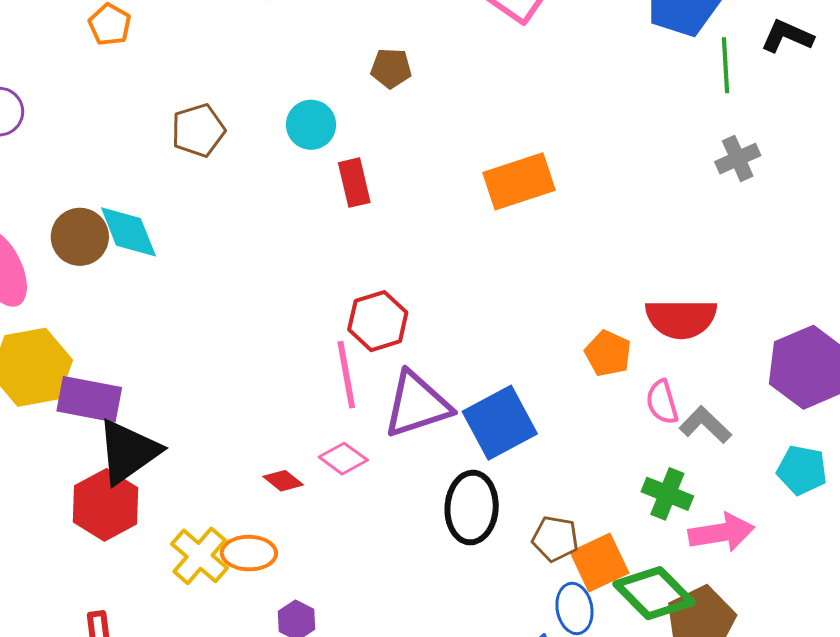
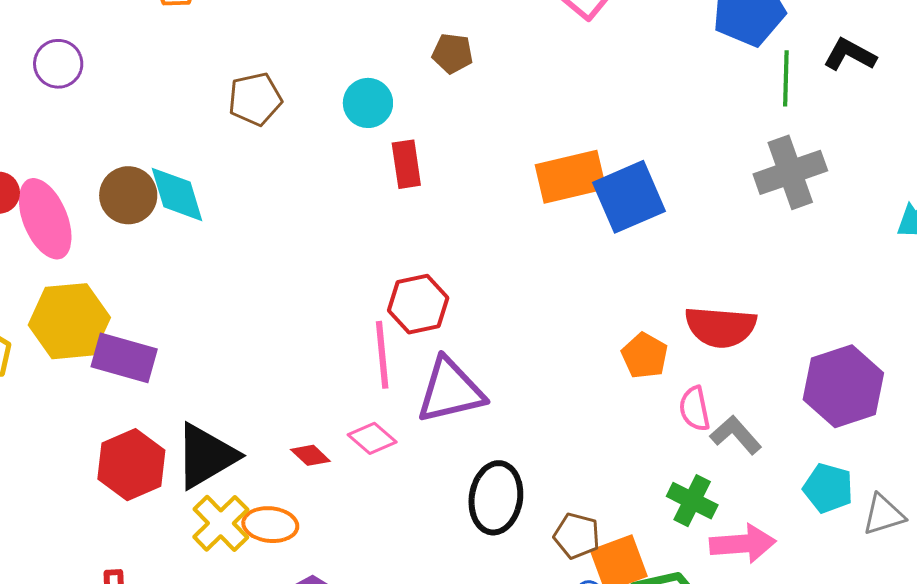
gray cross: (738, 159) -> (790, 172), size x1.6
blue square: (500, 423) -> (629, 197), moved
black triangle: (128, 452) -> (206, 456), moved

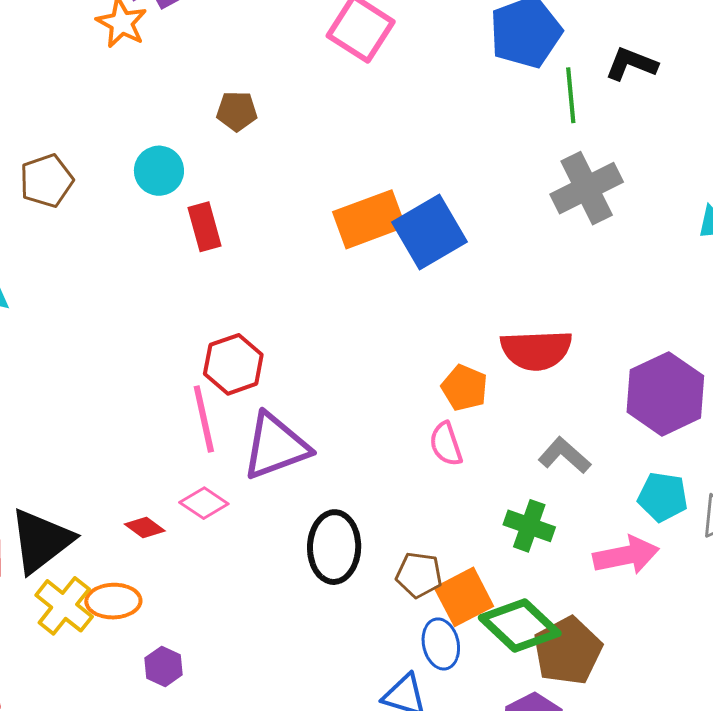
pink semicircle: (695, 409) -> (446, 444), moved
pink arrow: (743, 544) -> (626, 555), moved

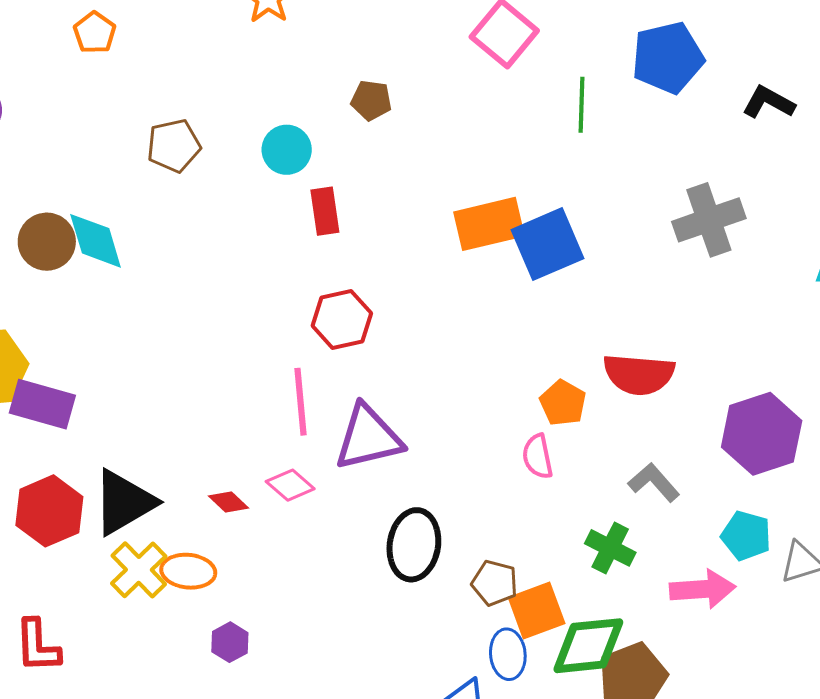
green line: (571, 95) -> (581, 105), moved
red hexagon: (233, 364) -> (342, 319), moved
green diamond: (520, 626) -> (588, 646), turned -56

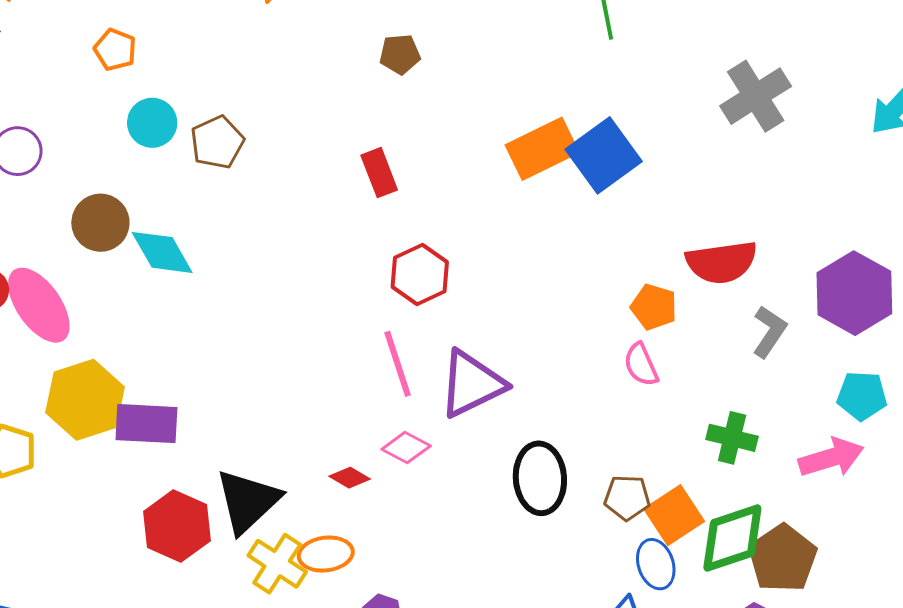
cyan circle: (287, 150) -> (152, 123), moved
brown circle: (47, 242) -> (100, 223), moved
gray L-shape: (654, 482) -> (769, 332), moved, turned 88

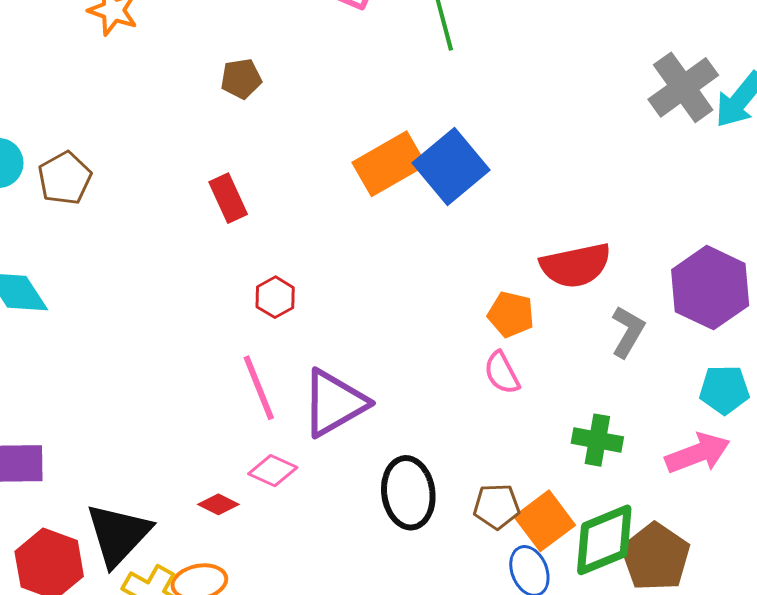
gray cross: (756, 96) -> (683, 87), moved
red hexagon: (420, 275) -> (275, 297), size x0.7

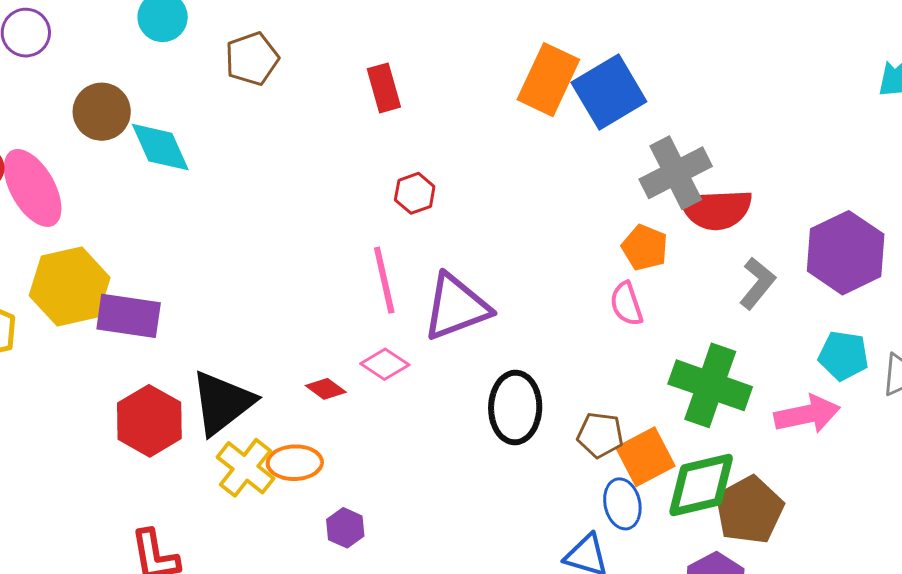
gray cross: (683, 87) -> (676, 173), moved
orange rectangle: (389, 164) -> (548, 80), turned -44
brown pentagon: (65, 178) -> (252, 59), moved
green cross: (597, 440) -> (710, 385), size x1.6

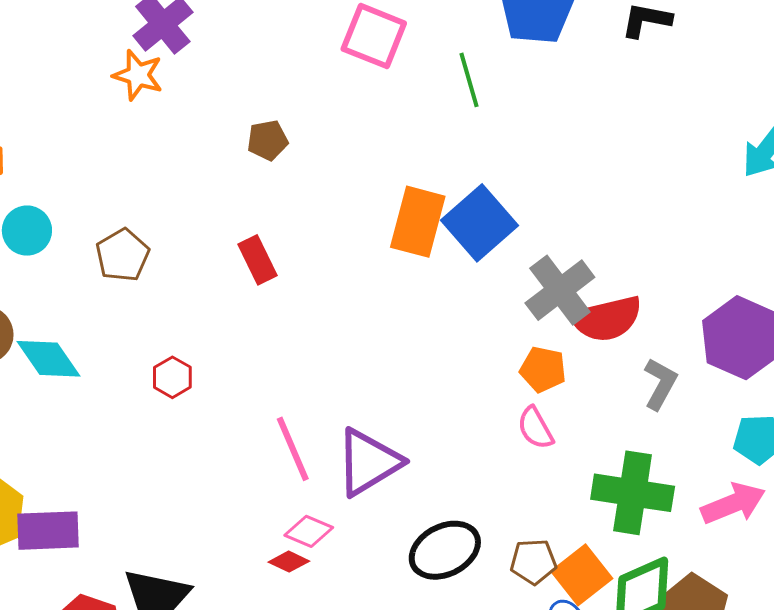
red hexagon: (415, 193) -> (172, 377), moved
red diamond: (326, 389) -> (289, 562), moved
black ellipse: (515, 408) -> (445, 550), turned 72

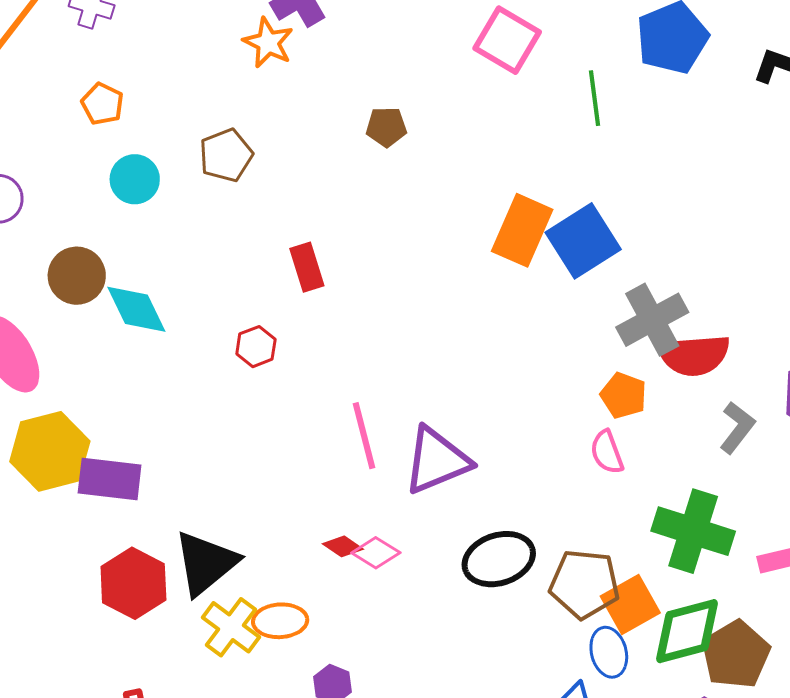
brown pentagon: (122, 255) -> (226, 155), moved
red rectangle: (258, 260) -> (307, 267), moved
pink diamond: (309, 531) -> (376, 553), moved
brown pentagon: (533, 562) -> (584, 584), size x1.5

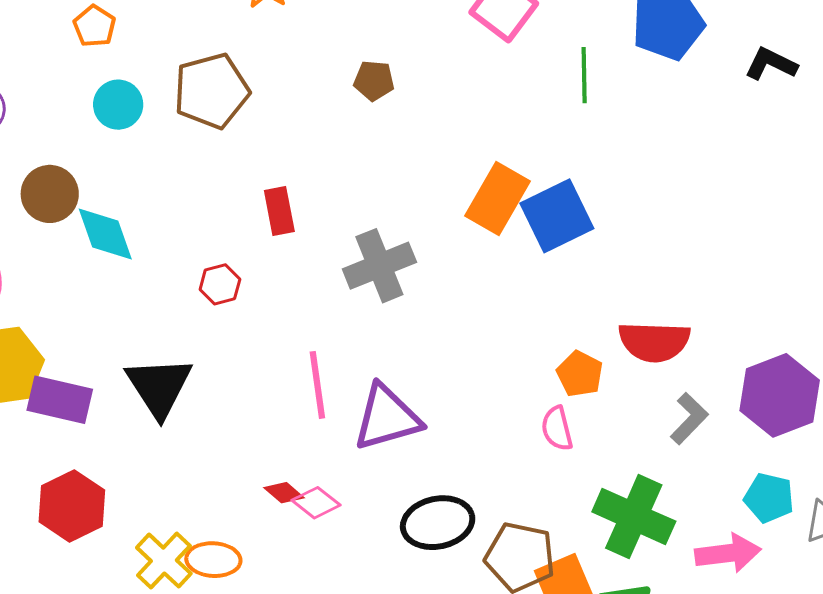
brown pentagon: (226, 155) -> (212, 91), size x1.4
gray cross: (652, 320) -> (379, 266), moved
black triangle: (206, 563) -> (159, 387), moved, turned -30

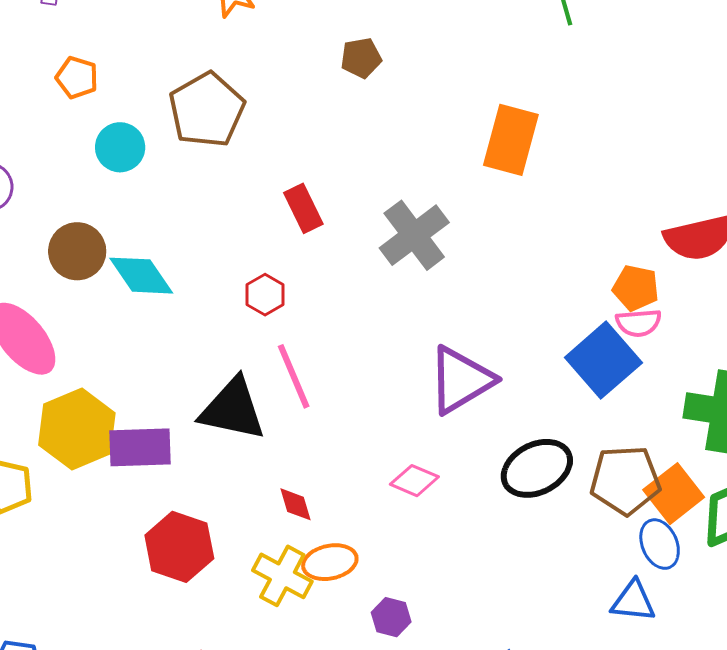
blue square: (557, 216) -> (603, 360), moved
pink line: (317, 385) -> (294, 376), moved
black triangle: (159, 387) -> (233, 409), turned -30
pink semicircle: (557, 428) -> (639, 323), moved, turned -66
red diamond: (284, 493) -> (295, 504), moved, turned 48

